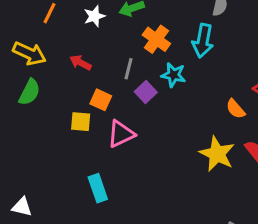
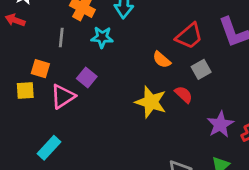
red arrow: (81, 63) -> (15, 20), moved
purple square: (146, 92) -> (87, 77), moved
cyan rectangle: (98, 188) -> (49, 148), turned 70

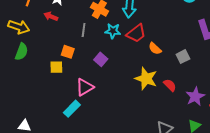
red trapezoid: (189, 36) -> (136, 33), moved
red semicircle: (184, 95) -> (170, 85), moved
pink triangle: (63, 96) -> (85, 87), moved

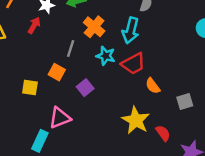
red arrow: (51, 16) -> (34, 25), turned 88
orange square: (68, 52) -> (57, 72), moved
cyan rectangle: (72, 109) -> (40, 141), turned -30

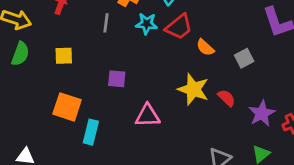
orange square: (57, 72) -> (67, 107), moved, size x1.5
yellow square: (30, 88) -> (64, 56), moved
purple square: (85, 88) -> (117, 79), moved, turned -35
pink triangle: (60, 118) -> (148, 116), moved, turned 30

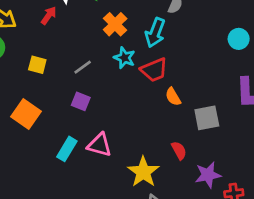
gray line: (106, 23) -> (83, 67), moved, turned 30
gray square: (244, 58) -> (207, 118), size x1.4
yellow star: (193, 89) -> (143, 172), moved
cyan rectangle: (91, 132) -> (67, 149), moved

